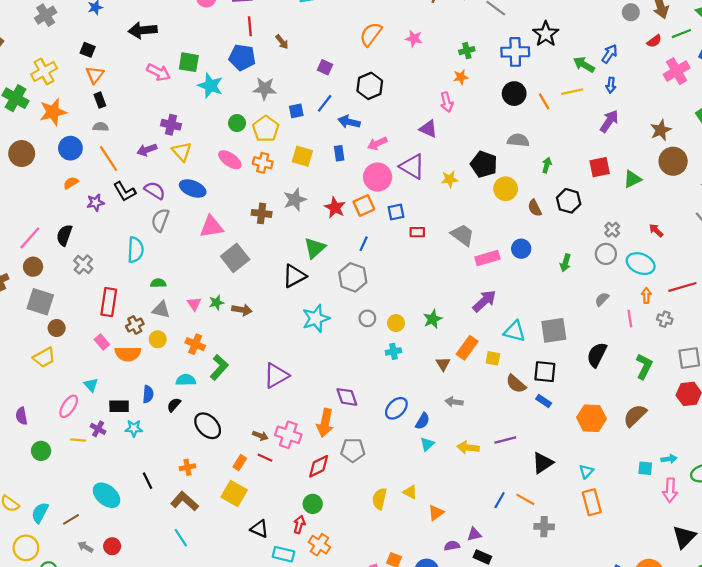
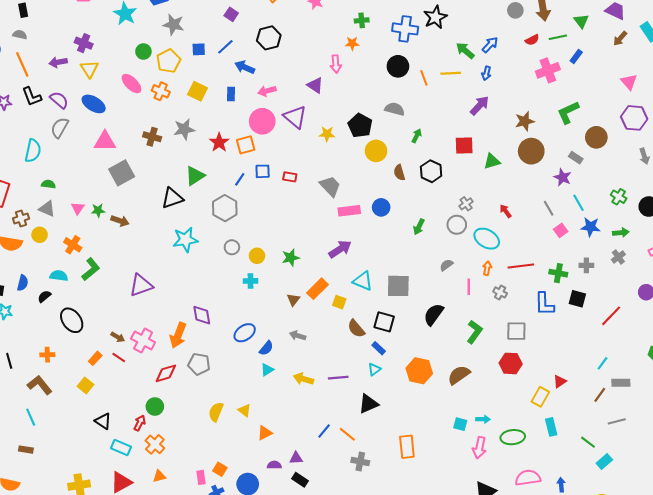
blue square: (396, 212) -> (263, 171), moved
cyan triangle: (586, 471) -> (374, 369), moved
yellow square: (234, 493) -> (86, 385), size x0.7

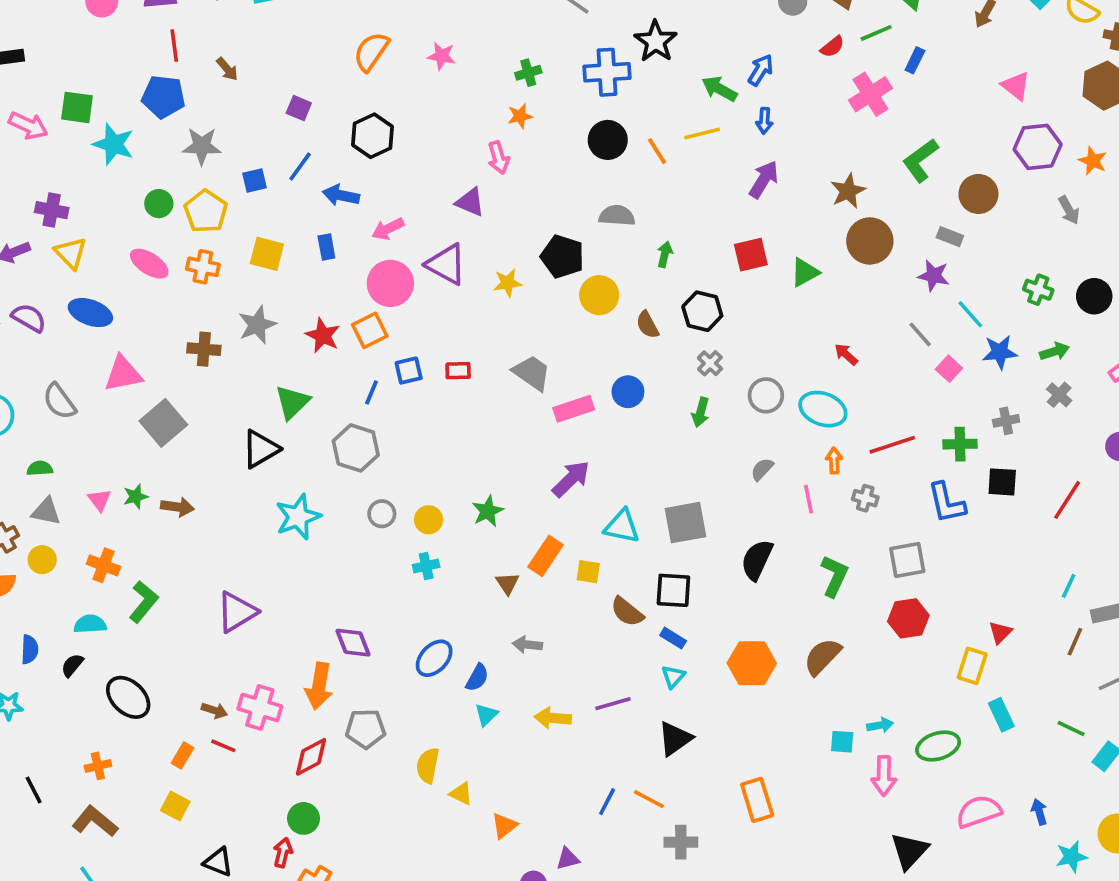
gray semicircle: (60, 128) -> (59, 401), moved, turned -55
gray cross: (466, 204) -> (710, 363), moved
yellow semicircle: (216, 412) -> (428, 765), moved

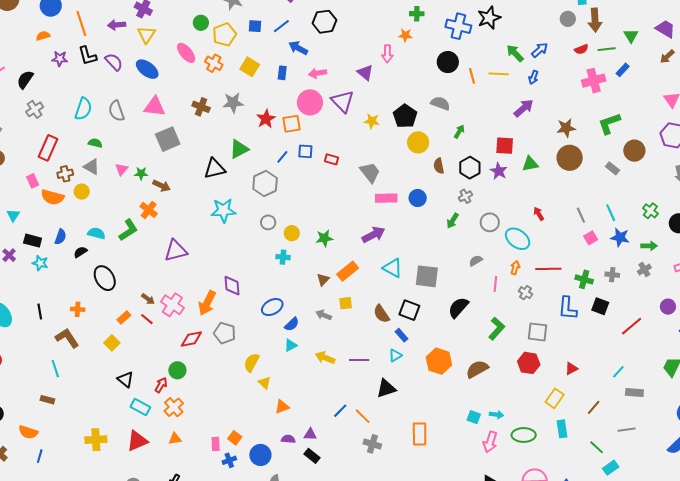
purple star: (934, 276) -> (499, 171), moved
orange cross: (103, 565) -> (149, 210), moved
yellow square: (588, 572) -> (346, 303), moved, turned -32
red triangle: (1000, 632) -> (571, 369), moved
brown line: (1075, 642) -> (594, 407), moved

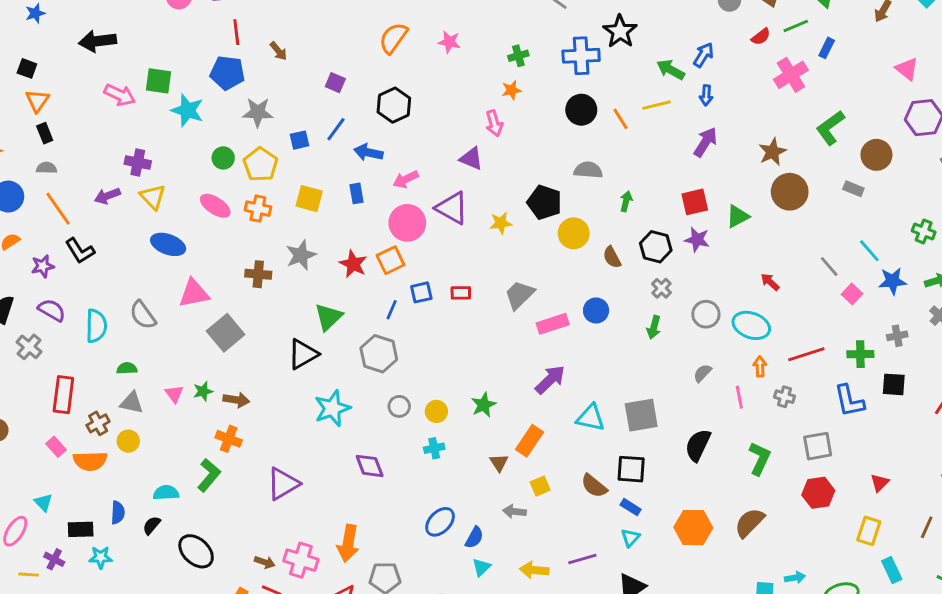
purple semicircle: (114, 62) -> (52, 310), moved
gray trapezoid: (370, 172) -> (519, 295), turned -80
purple diamond: (232, 286) -> (370, 466), moved

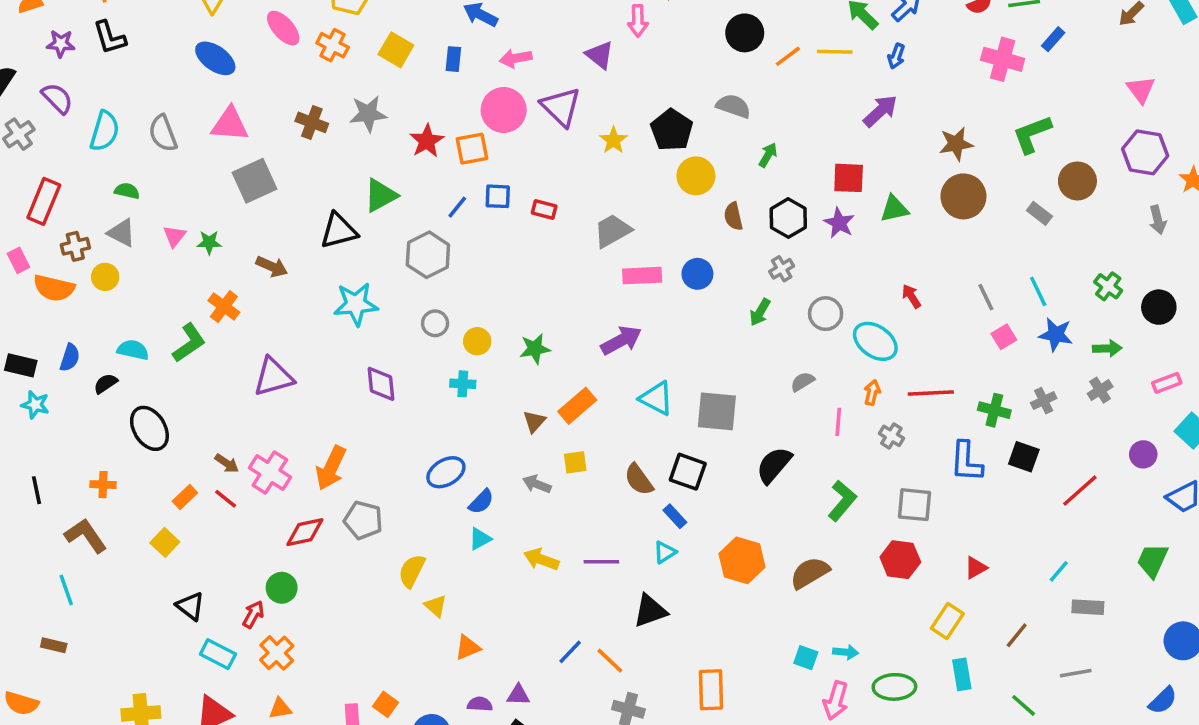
pink cross: (791, 75) -> (1003, 59), turned 32
orange line: (620, 119) -> (788, 56), turned 70
yellow star: (501, 223) -> (613, 140), turned 30
gray cross: (897, 336) -> (1044, 401), turned -30
brown arrow: (236, 400) -> (272, 267), moved

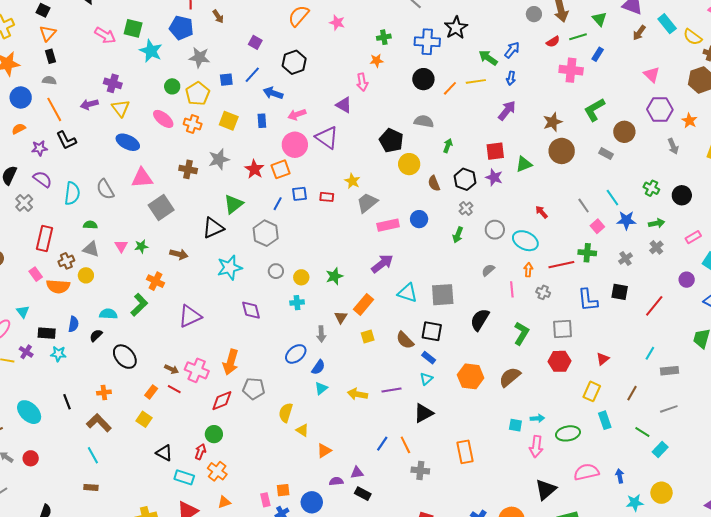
yellow star: (613, 140) -> (352, 181), moved
green cross: (994, 410) -> (587, 253), moved
gray arrow: (537, 484) -> (321, 334), moved, turned -105
orange line: (610, 661) -> (405, 445), turned 30
orange square: (386, 704) -> (283, 490), turned -32

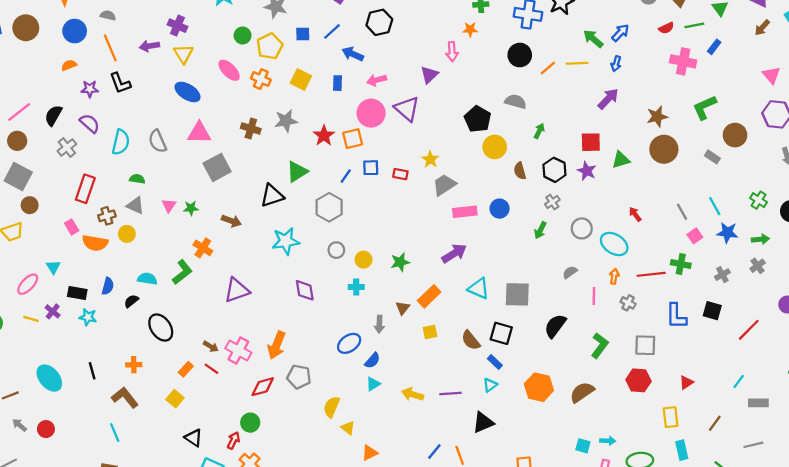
purple triangle: (344, 105) -> (429, 75), turned 42
yellow rectangle: (592, 391) -> (671, 417), turned -36

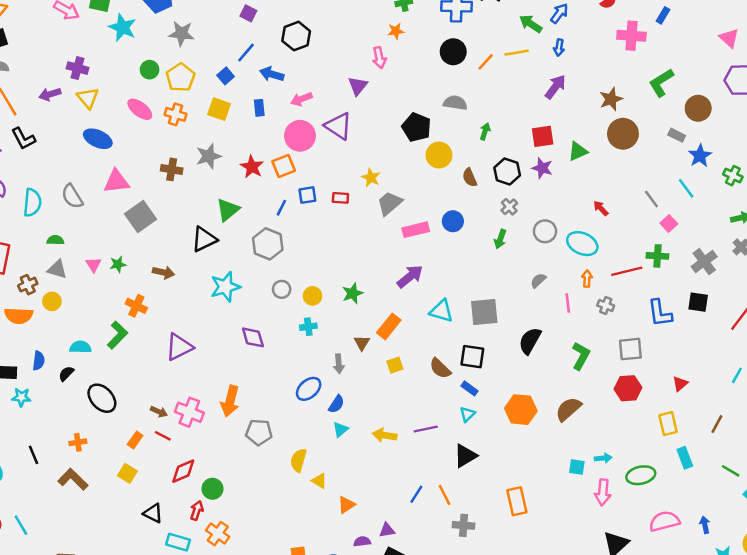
blue square: (303, 34) -> (226, 76), moved, turned -32
blue star: (727, 233) -> (700, 156), moved, turned -30
gray cross: (722, 275) -> (704, 262), size x1.5
red diamond: (263, 387) -> (183, 471), moved
cyan line: (115, 433) -> (21, 525), moved

